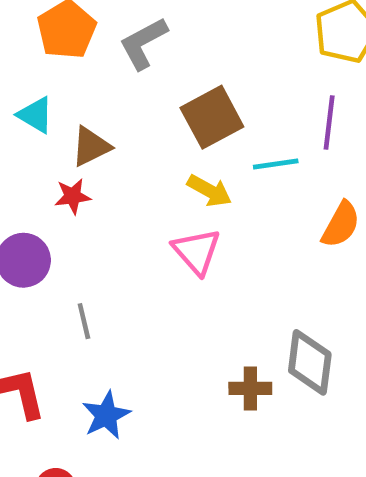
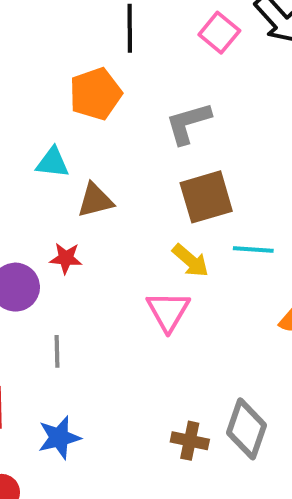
gray L-shape: (143, 43) -> (188, 123), moved
cyan triangle: (35, 115) -> (53, 162), turned -36
red star: (73, 196) -> (66, 258), moved

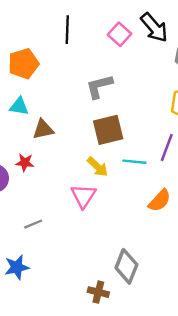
orange pentagon: (95, 94) -> (23, 64), moved
gray line: (57, 351) -> (33, 224), moved, turned 66
brown cross: (190, 441) -> (98, 292), moved

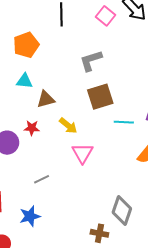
yellow arrow: (98, 167) -> (68, 126), moved

